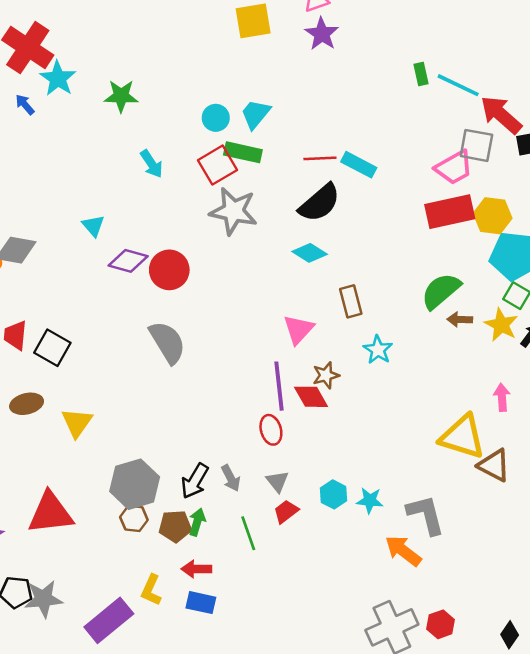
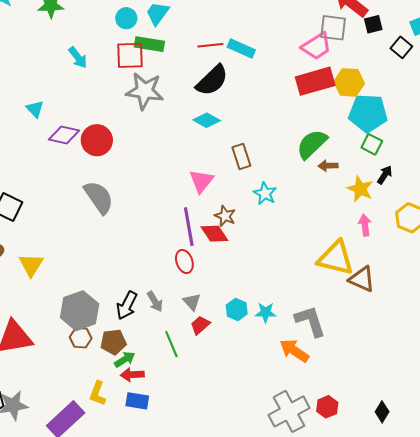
red square: (218, 165) -> (130, 55), turned 32
yellow star: (501, 325) -> (360, 189), moved
brown star: (326, 375) -> (225, 216), turned -30
green arrow: (197, 522) -> (125, 359), moved, turned 45

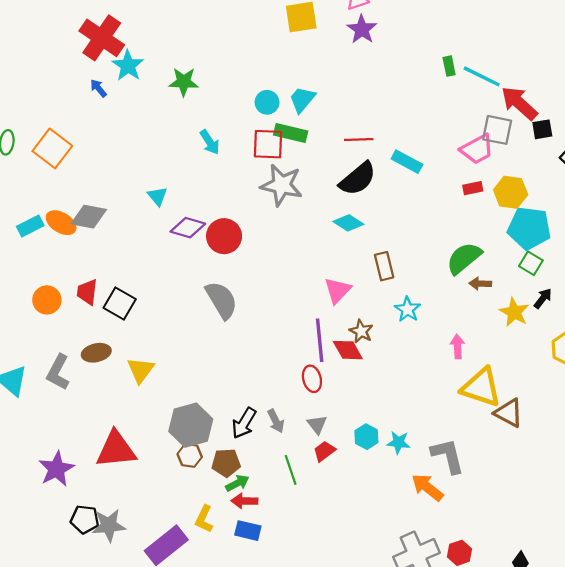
cyan rectangle: (241, 48) -> (407, 162), moved
red rectangle: (315, 81) -> (473, 188), size x0.5
pink arrow: (365, 225) -> (458, 346), moved

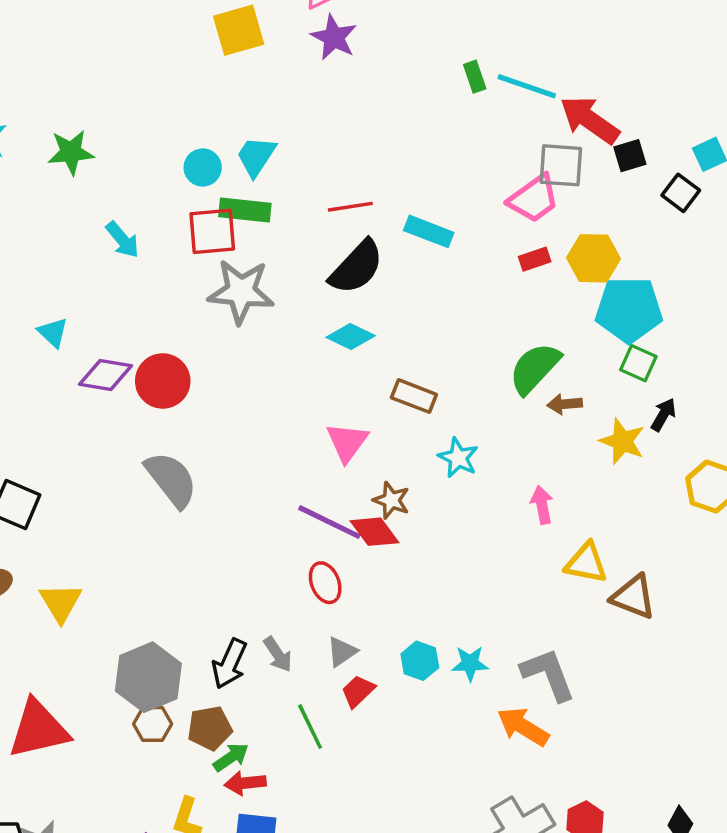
brown rectangle: (384, 266) -> (414, 396), turned -48
purple line: (320, 340) -> (329, 522), turned -51
yellow triangle: (481, 387) -> (586, 563), size x0.7
gray triangle: (317, 424) -> (342, 652), turned 40

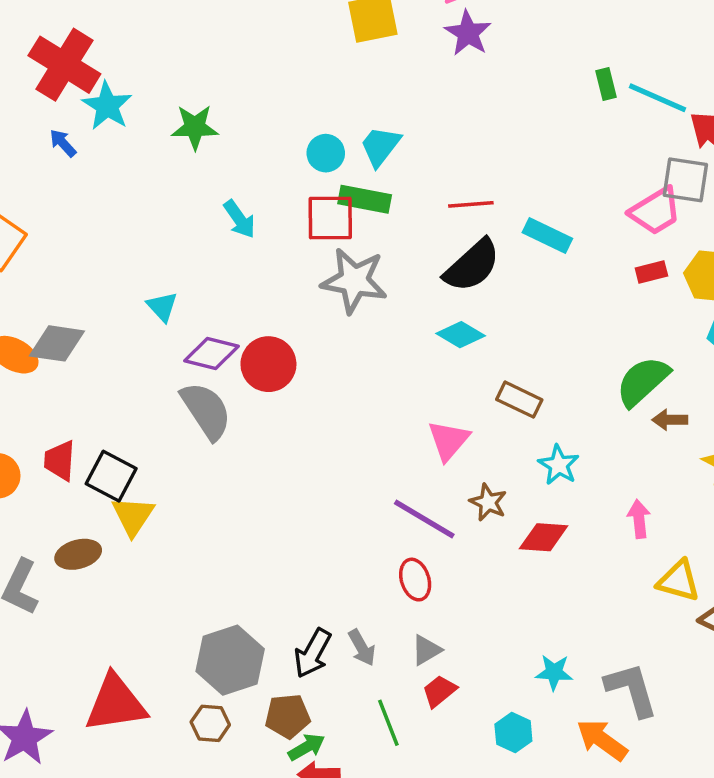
gray semicircle: (171, 480) -> (206, 411), moved
red diamond: (375, 532) -> (544, 537), moved, turned -54
yellow triangle: (61, 602) -> (133, 516), moved
cyan hexagon: (420, 661) -> (513, 733), moved
brown hexagon: (153, 724) -> (210, 723), moved

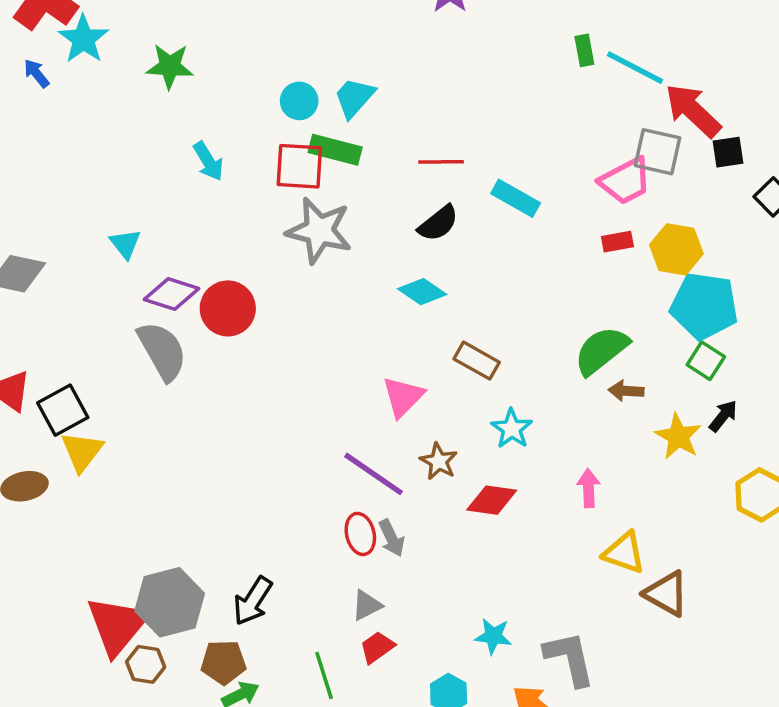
black semicircle: (472, 266) -> (438, 223), size x0.7
black square: (111, 476) -> (63, 410), turned 30
gray arrow: (362, 648) -> (392, 538), moved
red triangle: (116, 703) -> (117, 625), moved, turned -46

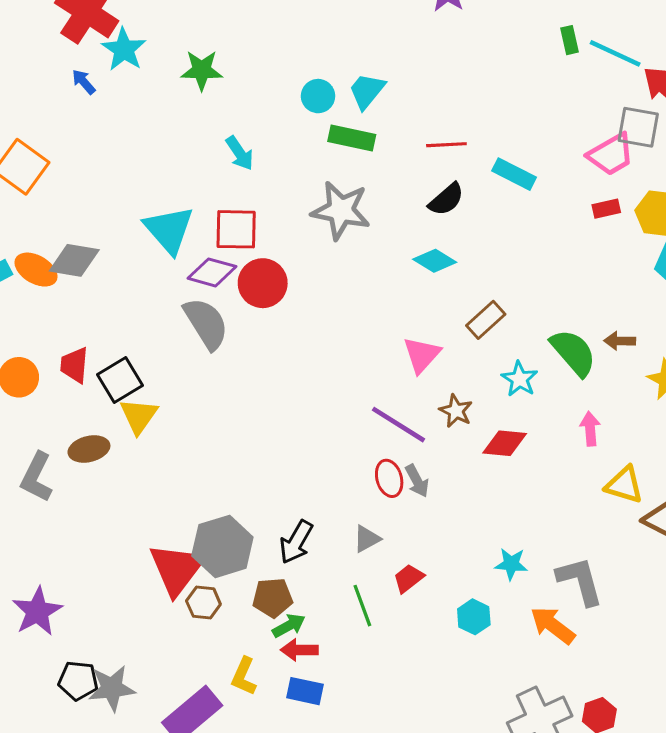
red square: (299, 166) -> (236, 229), moved
cyan triangle: (125, 244) -> (169, 230), size x1.8
green semicircle: (601, 351) -> (573, 352), moved, turned 90
brown rectangle: (477, 361) -> (486, 320), turned -69
gray triangle: (367, 605) -> (367, 539), moved

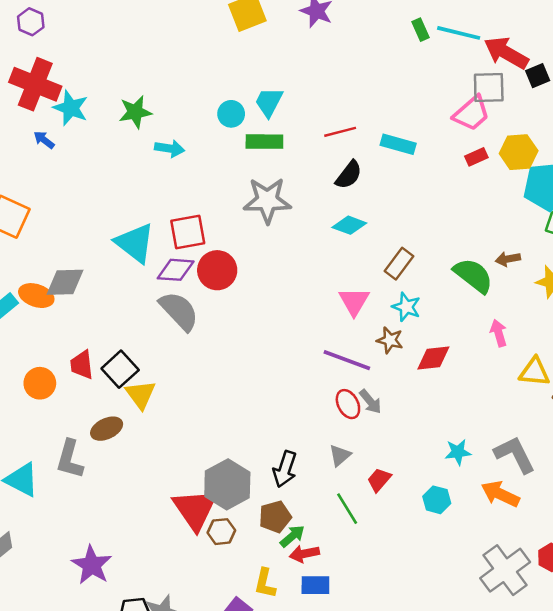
cyan arrow: (240, 153) -> (170, 148), moved, turned -36
cyan star: (520, 379) -> (406, 307), moved

